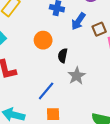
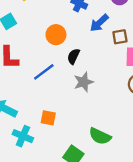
blue line: (46, 91) -> (44, 72), moved

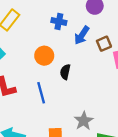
blue line: (44, 72) -> (41, 93), turned -55
gray star: (84, 82) -> (84, 121), moved

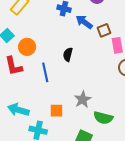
blue arrow: (82, 35) -> (84, 22), turned 90
orange circle: (44, 56) -> (27, 47), moved

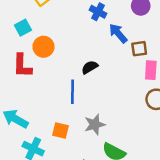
black semicircle: (68, 54) -> (90, 67), turned 32
blue line: (45, 72) -> (72, 92), moved

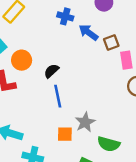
black semicircle: (90, 67) -> (51, 71), moved
orange square: (61, 131) -> (65, 134), moved

